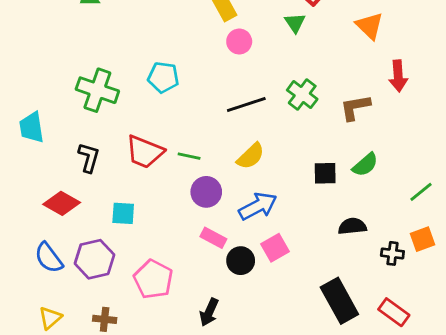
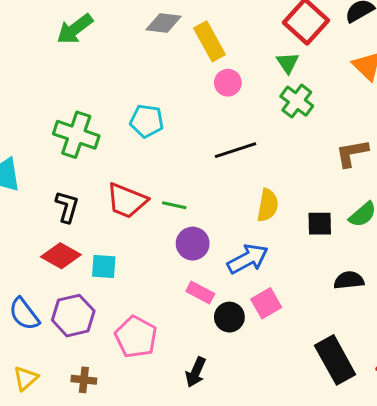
green cross: (302, 95) -> (297, 101), moved
yellow semicircle: (251, 156) -> (268, 205), moved, turned -36
red diamond: (62, 203) -> (61, 256), moved

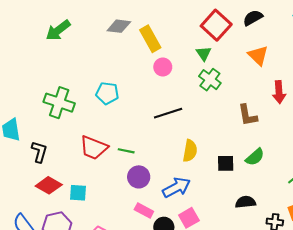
brown L-shape: (352, 153) -> (248, 115), turned -90
black L-shape: (67, 207) -> (39, 152), moved

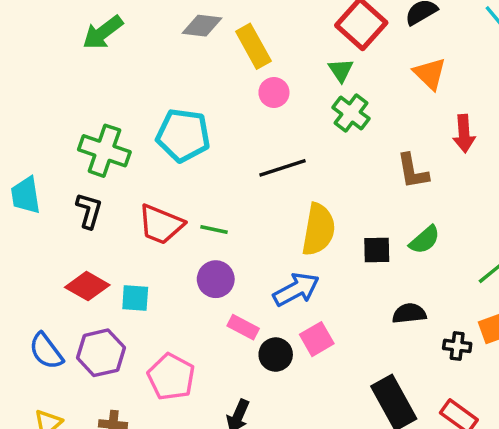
cyan pentagon: (107, 93) -> (183, 135), size x1.4
yellow semicircle: (190, 151) -> (318, 230), size x1.4
black L-shape: (39, 152) -> (89, 211), moved
purple circle: (139, 177) -> (216, 279), moved

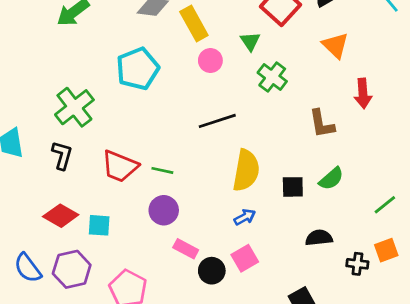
green triangle: (341, 70) -> (250, 41), moved
cyan pentagon: (183, 135) -> (138, 69), moved, turned -30
green cross: (104, 151) -> (74, 107), turned 33
blue arrow: (296, 289) -> (245, 217), moved, size x0.6

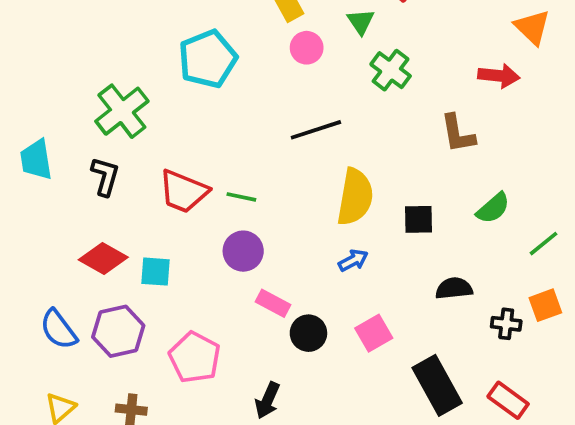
orange triangle: (335, 45) -> (532, 27), moved
red arrow: (363, 93) -> (499, 76), moved, turned -80
green semicircle: (331, 179) -> (493, 208), moved
pink square: (245, 258) -> (374, 333), moved

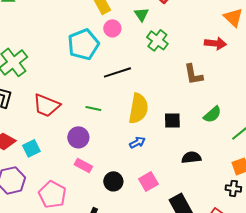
cyan pentagon: (208, 59) -> (83, 44), moved
green line: (241, 197) -> (93, 108), moved
cyan square: (156, 272) -> (31, 148), turned -30
pink rectangle: (273, 303) -> (83, 165), moved
black cross: (506, 324) -> (233, 188), moved

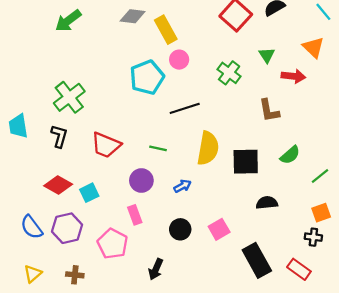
green triangle: (141, 14) -> (267, 55), moved
black square: (172, 120) -> (246, 162), size x1.5
blue arrow: (137, 142) -> (182, 186), moved
pink rectangle: (83, 165) -> (135, 215), moved, turned 42

